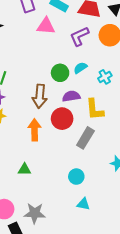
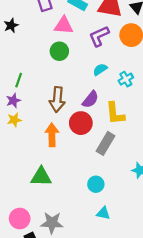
green circle: (60, 73) -> (59, 51), moved
purple semicircle: (71, 96) -> (90, 99), turned 138
green triangle: (24, 169) -> (41, 177), size x1.5

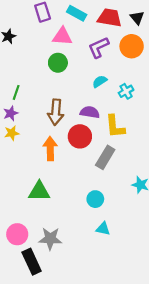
purple semicircle: (90, 99) -> (90, 112), turned -120

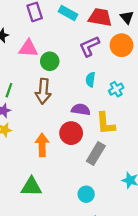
pink triangle: (62, 36) -> (28, 48), moved
cyan semicircle: (100, 81) -> (90, 79), turned -48
brown arrow: (56, 112) -> (43, 91), moved

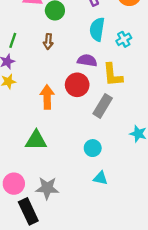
cyan semicircle: (90, 79) -> (97, 29), size x1.5
brown arrow: (43, 91) -> (48, 42), size x0.6

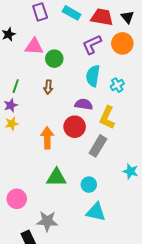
yellow L-shape: (113, 75) -> (107, 118), turned 30
green triangle: (36, 140) -> (56, 177), moved
cyan triangle: (100, 178) -> (96, 212), size x1.5
pink circle: (14, 184) -> (17, 199), moved

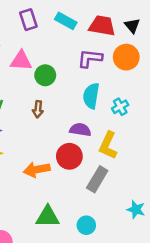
purple L-shape: (92, 44) -> (90, 58), turned 30
orange arrow: (47, 138) -> (37, 170), turned -100

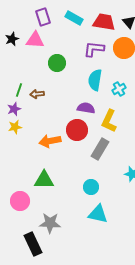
pink triangle: (21, 61) -> (35, 40), moved
brown arrow: (38, 109) -> (37, 94), moved, turned 80
green triangle: (48, 217) -> (44, 180), moved

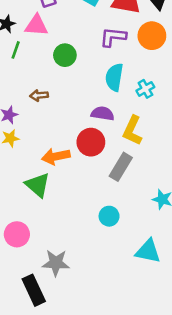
green line: (19, 90) -> (16, 50), moved
green triangle: (44, 180) -> (38, 185), moved, turned 40
cyan triangle: (98, 214) -> (148, 251), moved

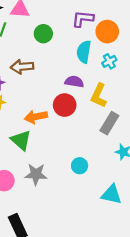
orange circle: (152, 36) -> (107, 32), moved
brown arrow: (39, 95) -> (22, 67), size x1.5
gray rectangle: (121, 167) -> (109, 123), moved
gray star: (56, 263) -> (36, 174), moved

